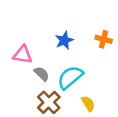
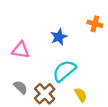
orange cross: (104, 39) -> (95, 24), moved
gray semicircle: (42, 74) -> (21, 87), moved

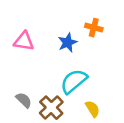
orange cross: (95, 24) -> (94, 28), moved
pink triangle: (21, 50) -> (24, 41), moved

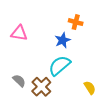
blue star: (68, 43) -> (63, 40), moved
yellow semicircle: (93, 109) -> (90, 88), moved

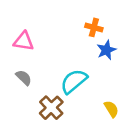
blue star: (63, 40) -> (106, 50), moved
gray semicircle: (19, 81) -> (24, 78), moved

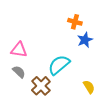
pink triangle: (24, 41) -> (19, 50), moved
gray semicircle: (24, 78) -> (19, 72), moved

